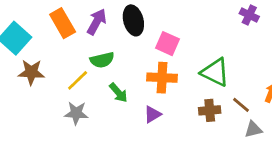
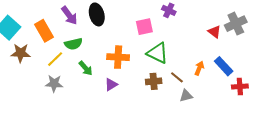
purple cross: (249, 15) -> (169, 10), moved
purple arrow: (97, 22) -> (69, 15), turned 114
orange rectangle: (63, 23) -> (44, 31), moved
pink square: (167, 44) -> (144, 27), moved, turned -36

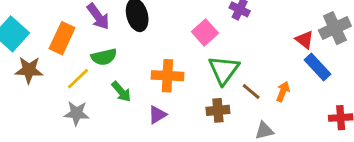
pink square: (144, 27) -> (205, 32), turned -30
orange rectangle: (44, 31) -> (62, 38), turned 55
green triangle: (158, 53) -> (224, 70), turned 40
blue rectangle: (224, 66) -> (318, 67), moved
brown line: (177, 77) -> (251, 92), moved

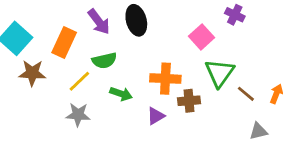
green arrow: (121, 92) -> (121, 94), turned -30
brown cross: (218, 110) -> (189, 101), moved

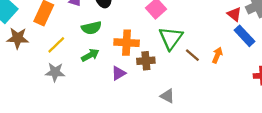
green semicircle: (104, 61) -> (91, 28), moved
green arrow: (121, 94) -> (90, 55), turned -48
gray triangle: (258, 131) -> (167, 96), moved, turned 42

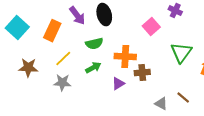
brown star: (18, 38) -> (28, 68), moved
green triangle: (171, 38) -> (181, 53), moved
brown line: (192, 55) -> (183, 98), moved

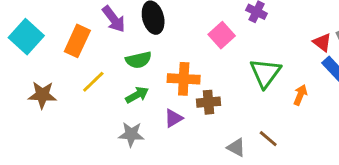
gray star: (62, 83) -> (131, 134), moved

